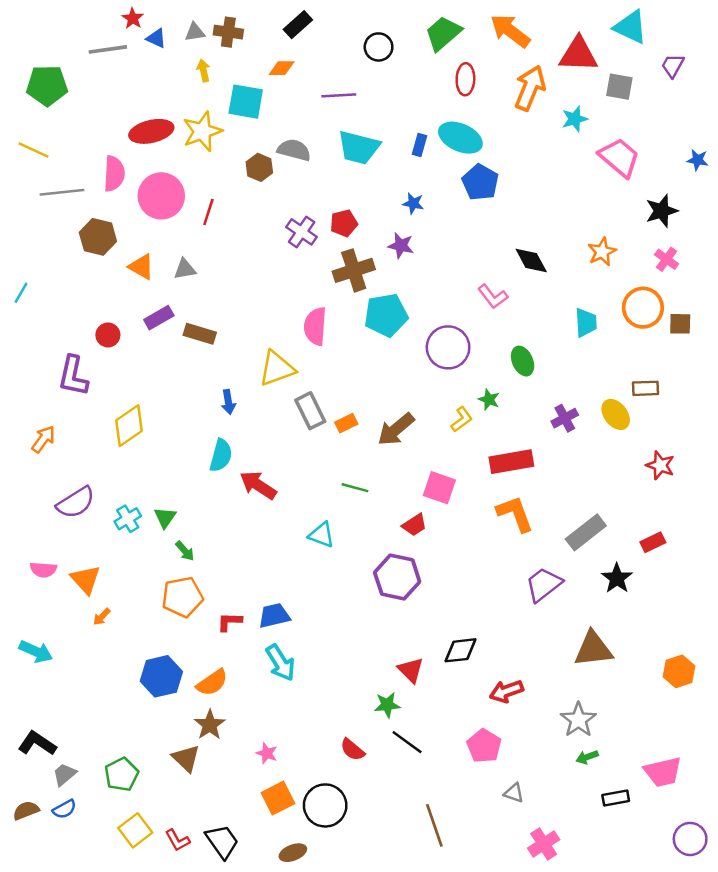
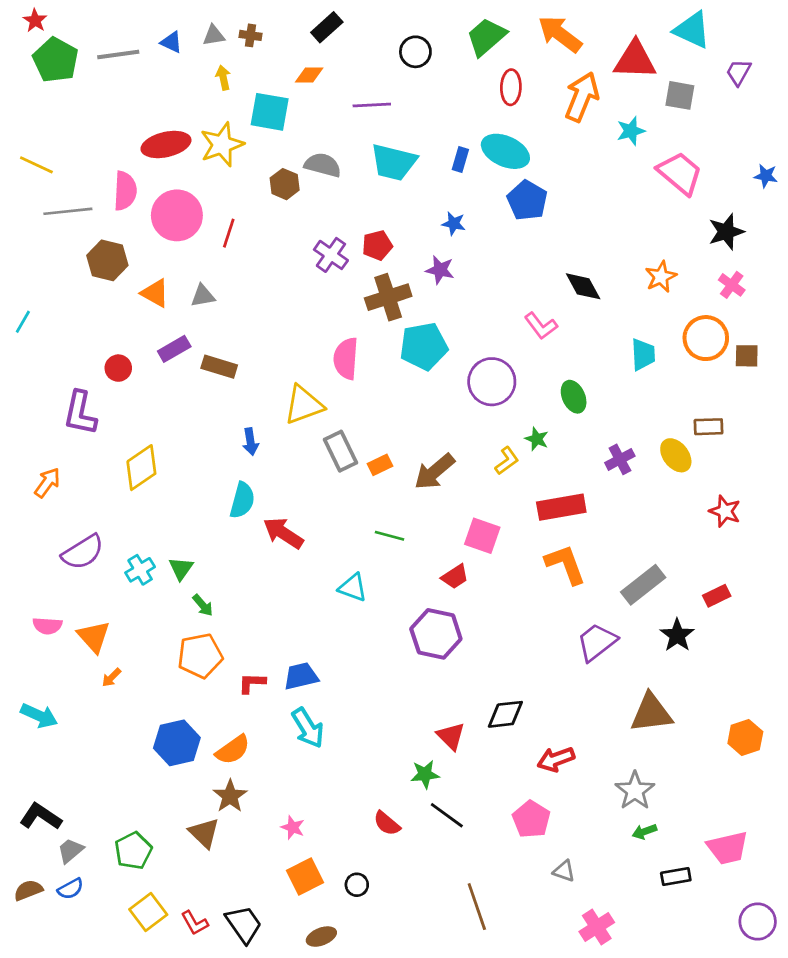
red star: (133, 18) -> (35, 20), moved
brown cross: (228, 32) -> (250, 35), size x0.7
green pentagon: (47, 85) -> (56, 60), moved, turned 30
black circle: (325, 805) -> (357, 885), size x0.5

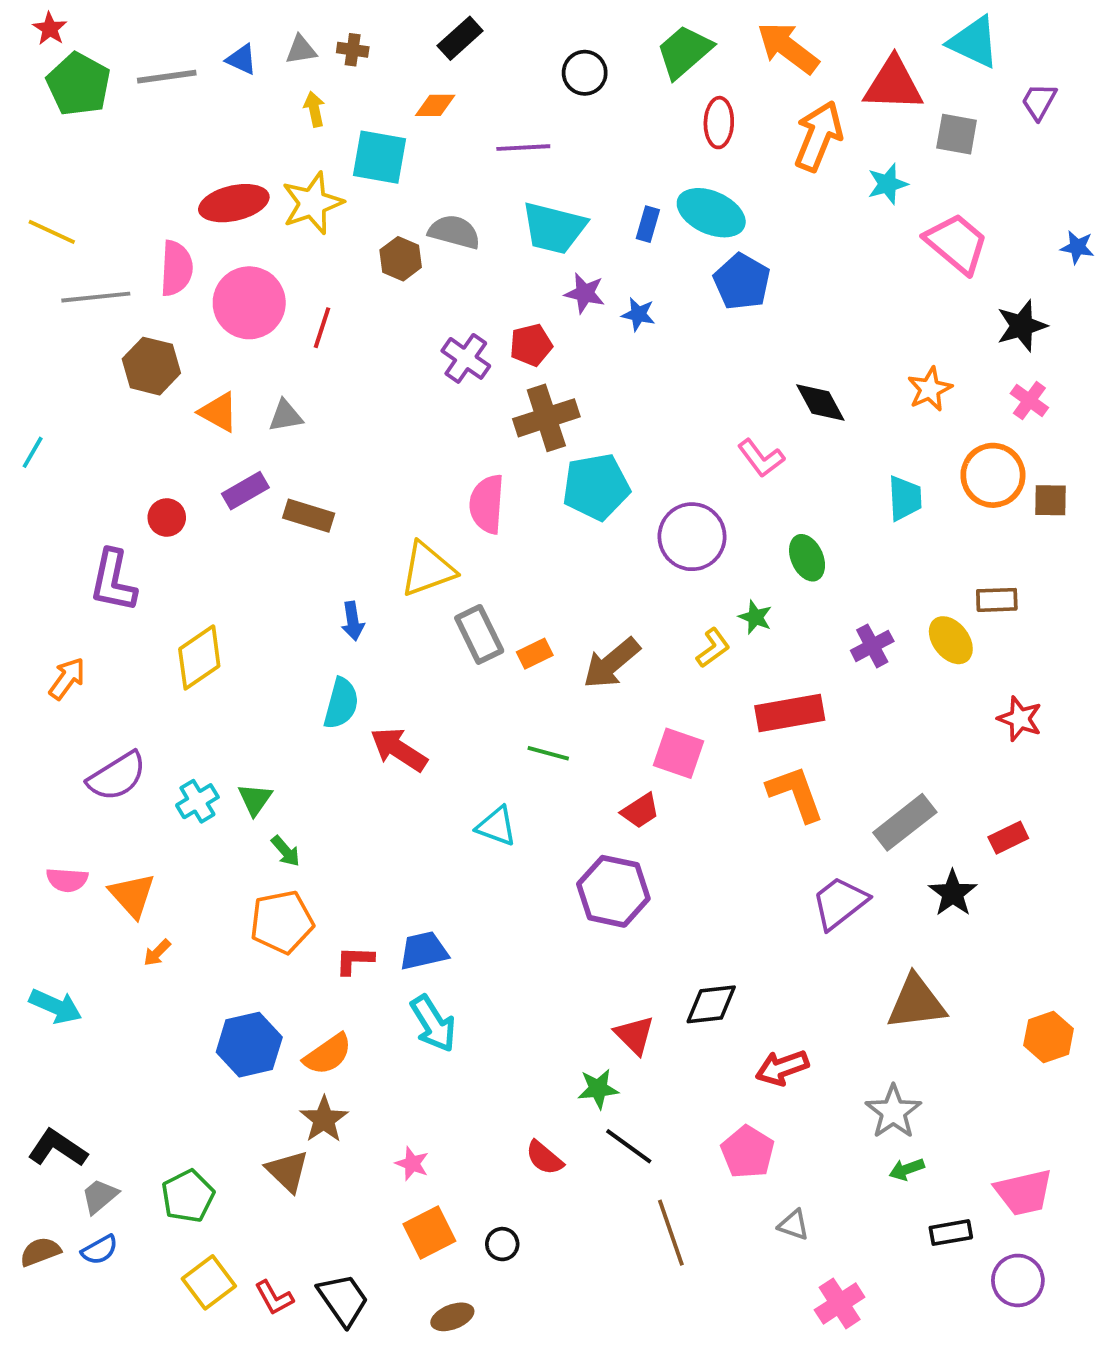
purple star: (440, 270) -> (585, 293), moved
brown line: (477, 907) -> (671, 1233), moved
purple circle: (758, 922) -> (1018, 1280), moved

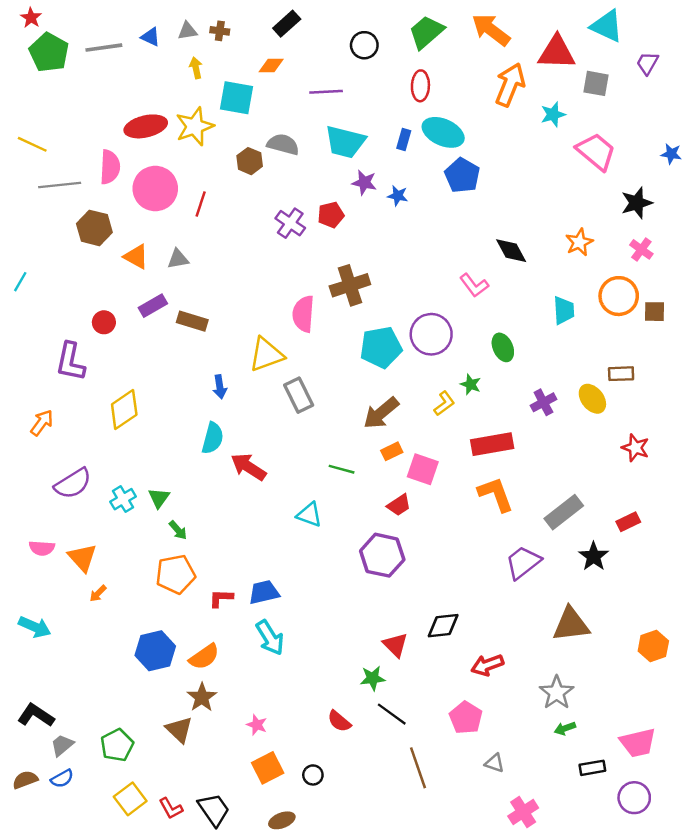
red ellipse: (719, 123) -> (420, 86), moved
brown cross: (546, 418) -> (350, 285), moved
cyan pentagon: (596, 487) -> (381, 347), moved
orange rectangle: (535, 654) -> (392, 451), moved

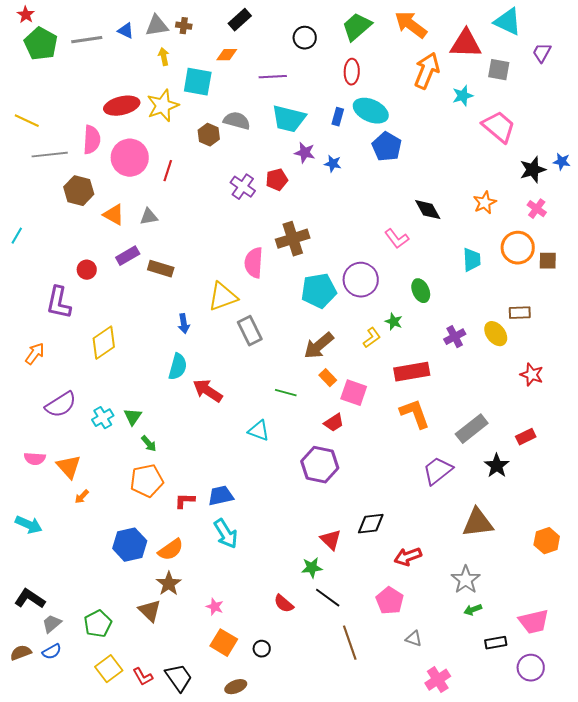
gray triangle: (188, 31) -> (157, 26), size x1.4
blue star: (671, 154) -> (562, 162), moved
orange rectangle: (392, 451) -> (328, 378), turned 72
orange square: (268, 768) -> (224, 643), turned -32

